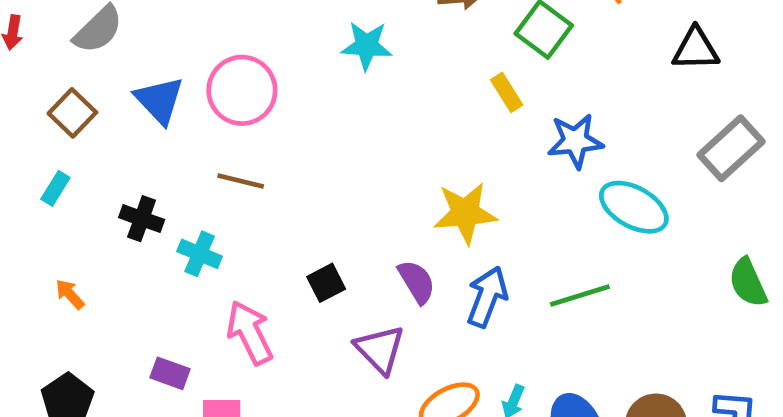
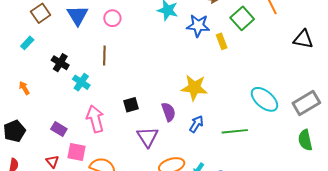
pink circle: (242, 90) -> (112, 18), size x0.6
blue star: (575, 141) -> (198, 26), moved
gray rectangle: (731, 148) -> (306, 103), moved
brown line: (241, 181) -> (104, 56), turned 66
blue arrow: (487, 297) -> (196, 124), size x0.7

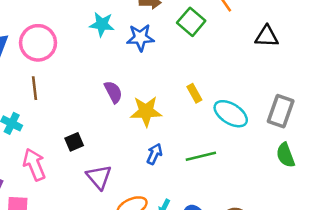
pink circle: (112, 18) -> (38, 43), size x1.8
yellow rectangle: (222, 41) -> (194, 93), moved
gray rectangle: (306, 103) -> (281, 111), turned -32
purple semicircle: (168, 112) -> (113, 92), moved

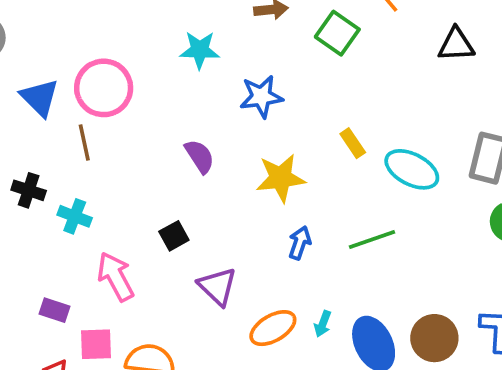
blue star: (140, 38) -> (261, 97), moved
brown line: (35, 88) -> (84, 142), moved
purple semicircle: (113, 92) -> (200, 156), moved

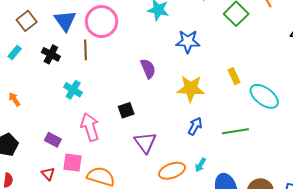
black cross: (29, 190) -> (51, 54), moved
cyan arrow: (323, 324) -> (200, 165), moved

